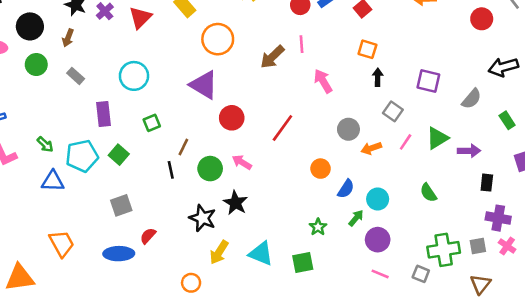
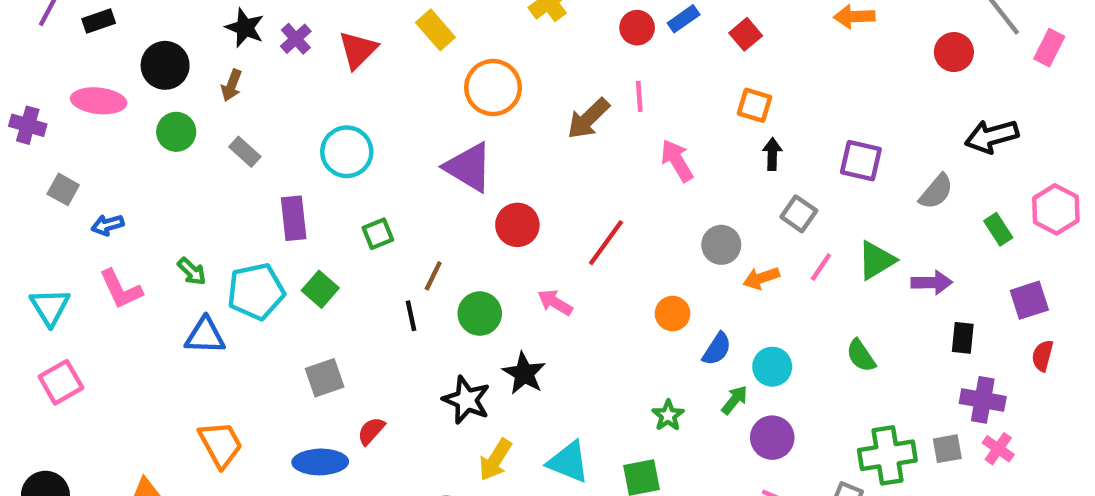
pink arrow: (242, 162) -> (555, 302), moved

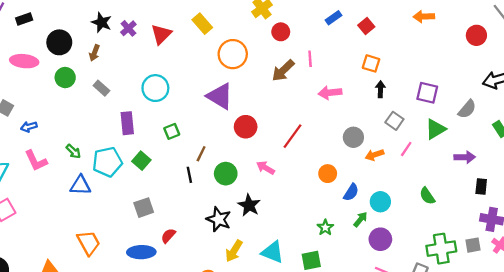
red circle: (637, 28) -> (281, 32), moved
pink arrow: (677, 161) -> (330, 93), turned -65
green triangle: (876, 260) -> (435, 129), moved

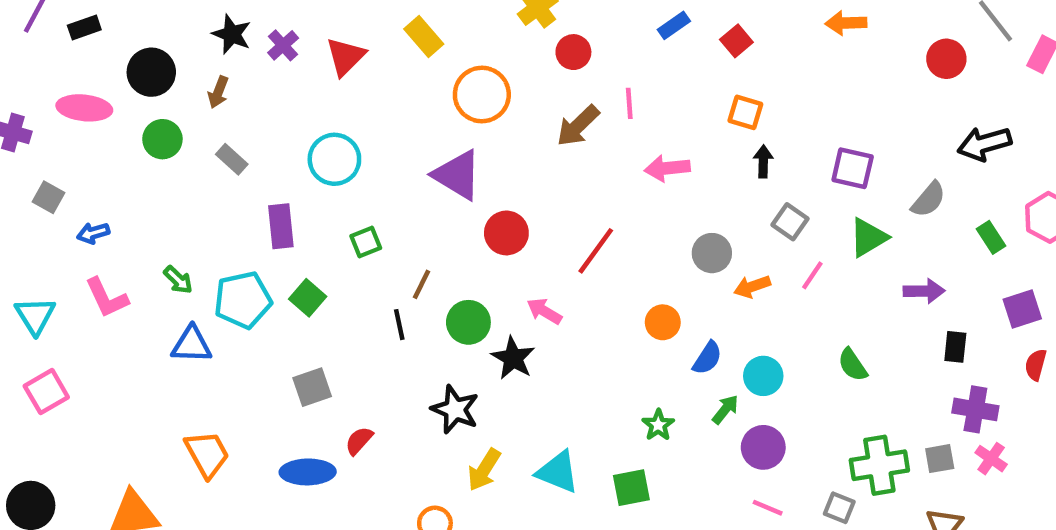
black star: (249, 205) -> (513, 358), moved

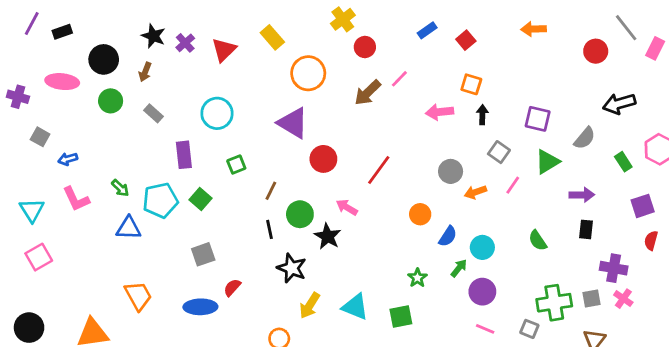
pink line: (629, 103) -> (399, 79), turned 48
pink arrow: (667, 168) -> (440, 112), moved
black line: (399, 325) -> (270, 229), moved
black rectangle: (955, 347) -> (586, 229), moved

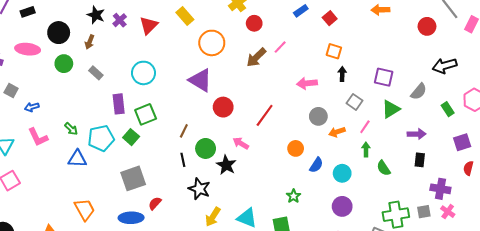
pink arrow: (440, 112) -> (307, 83), moved
green square: (236, 164) -> (146, 114), moved, size x1.5
gray square: (203, 254) -> (133, 178), size x1.4
green arrow: (459, 268) -> (366, 150), moved, turned -40

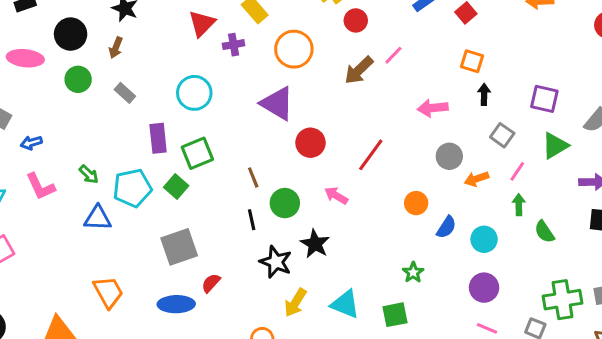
purple cross: (120, 20) -> (234, 45), moved, turned 32
brown line: (184, 131) -> (253, 177), turned -48
black star: (226, 165) -> (315, 244), moved

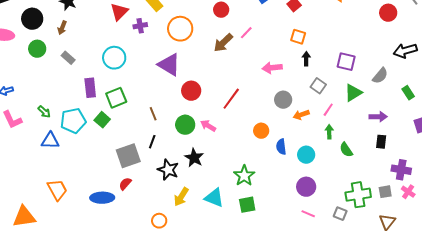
green circle: (285, 203) -> (185, 125), moved
black line: (252, 220) -> (152, 142), turned 32
blue semicircle: (446, 227) -> (281, 147), turned 140
gray square: (179, 247) -> (128, 156), moved
green star: (413, 272) -> (244, 176), moved, size x1.5

